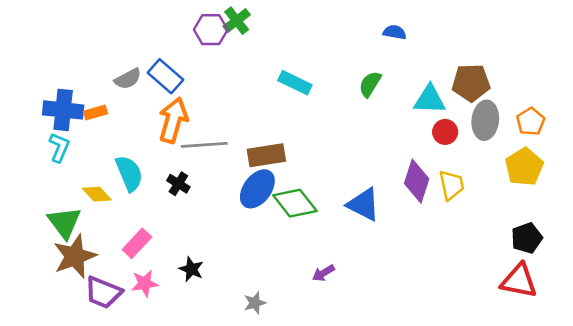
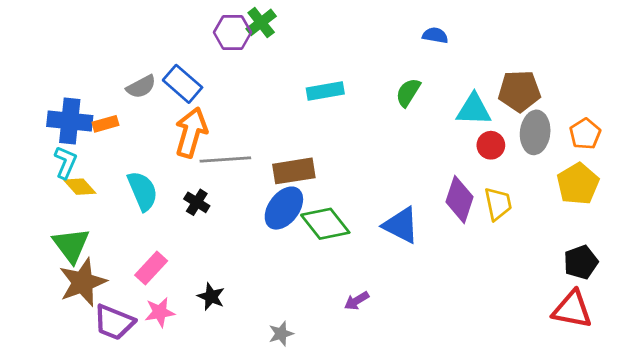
cyan rectangle: (295, 83) -> (325, 91), turned -36
yellow diamond: (97, 194) -> (80, 187), moved

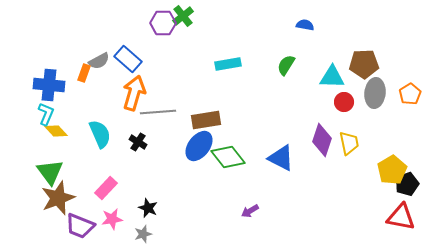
orange rectangle: (105, 124) -> (84, 73), moved, turned -54
yellow pentagon: (578, 184) -> (392, 170), moved
gray star: (281, 334) -> (143, 234), moved

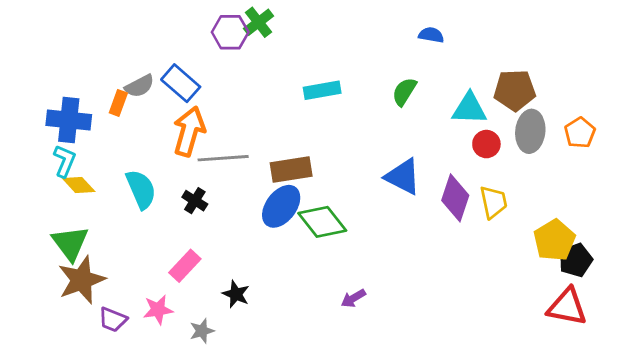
blue triangle: (281, 158) -> (403, 177), moved
pink rectangle: (106, 188) -> (185, 266), moved
black star: (148, 208) -> (236, 294), moved
purple trapezoid: (80, 226) -> (113, 320), size x0.7

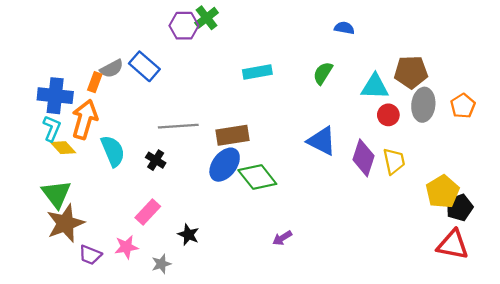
orange arrow: (189, 131) -> (85, 119), moved

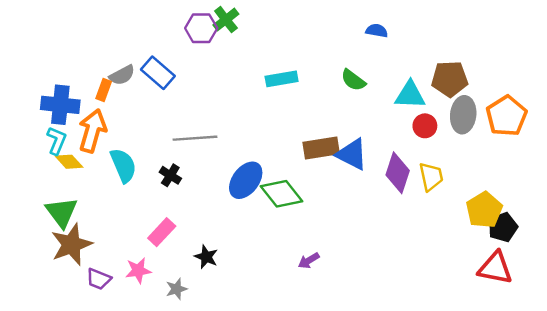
green semicircle: (323, 73) -> (353, 80), turned -85
orange pentagon: (463, 106) -> (506, 116), size x1.5
brown rectangle: (232, 135) -> (321, 148), moved

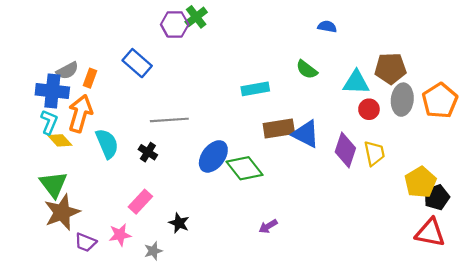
gray semicircle: (122, 75) -> (67, 71), moved
cyan rectangle: (282, 79) -> (255, 89), moved

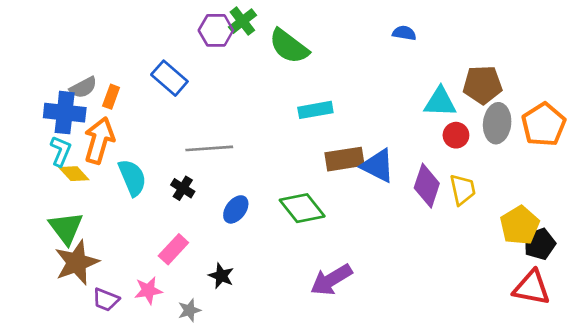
green semicircle: (307, 70) -> (289, 46), moved, size x1.5
blue ellipse: (213, 156) -> (236, 209), moved, size x0.7
purple arrow: (268, 226) -> (331, 280), size x1.8

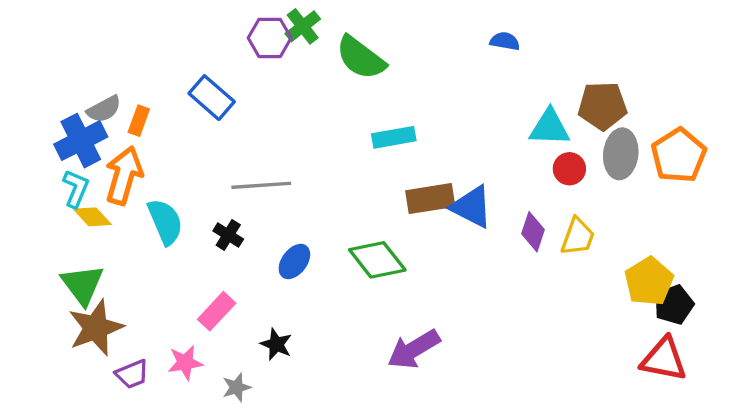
blue cross: (65, 113) -> (81, 141), turned -33
purple diamond: (427, 186) -> (533, 232), size x0.7
yellow trapezoid: (463, 190) -> (578, 237), turned 32
purple trapezoid: (106, 300) -> (132, 374), turned -44

